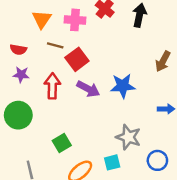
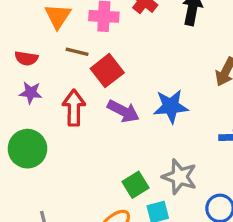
green square: (62, 143) -> (135, 185), moved

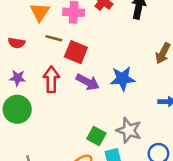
red square: (107, 71) -> (76, 52), turned -30
purple star: (31, 93) -> (17, 78), moved
green square: (135, 185) -> (96, 136), turned -30

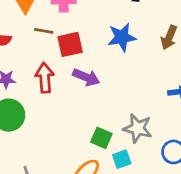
red square: (76, 52) -> (70, 44), turned -30
blue star: (123, 79) -> (122, 37), moved

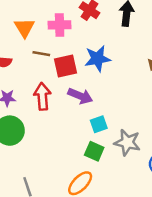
blue star: (122, 37) -> (98, 59), moved
cyan square: (122, 159) -> (99, 124), moved

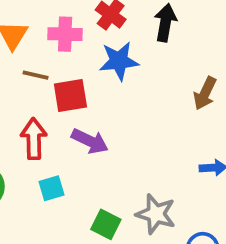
blue star: (98, 59) -> (119, 61), moved
cyan square: (99, 124) -> (51, 188), moved

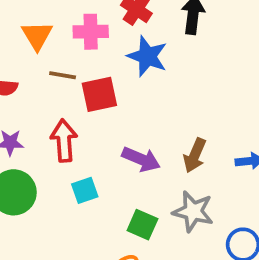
blue star: (119, 61) -> (147, 56), turned 30
brown arrow: (205, 93) -> (195, 155), moved
purple arrow: (90, 141) -> (141, 159), moved

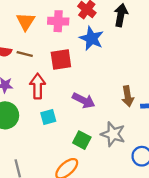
brown line: (63, 75) -> (25, 54), moved
brown arrow: (195, 155) -> (128, 96), moved, turned -36

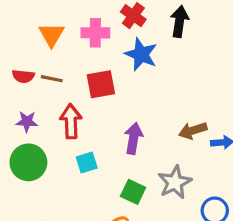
brown arrow: (128, 96) -> (193, 131), turned 84
purple arrow: (84, 100) -> (134, 138), turned -105
gray star: (113, 134) -> (175, 182), turned 30

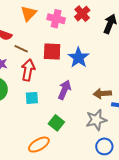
blue star: (141, 54) -> (78, 58), moved
brown line: (52, 79) -> (21, 49), moved
gray star: (175, 182) -> (96, 120), moved

